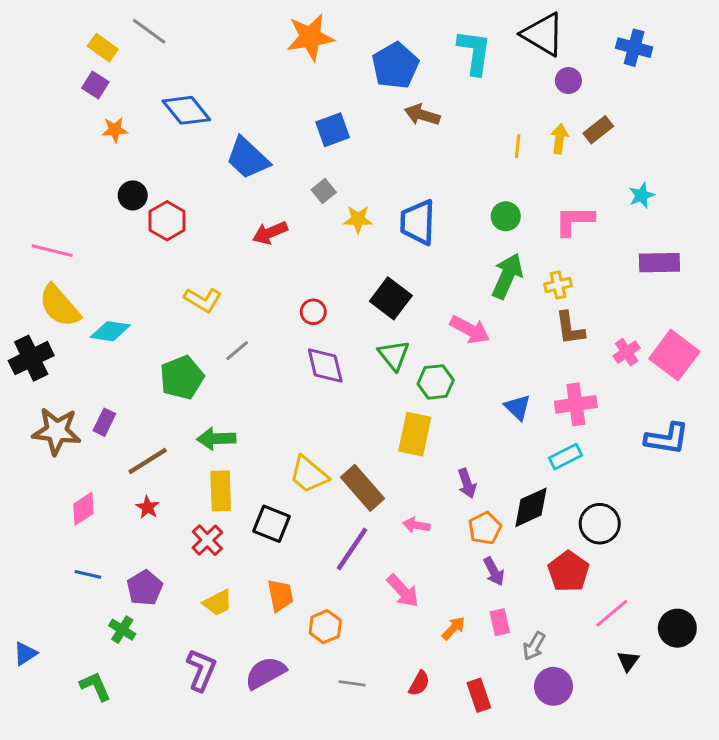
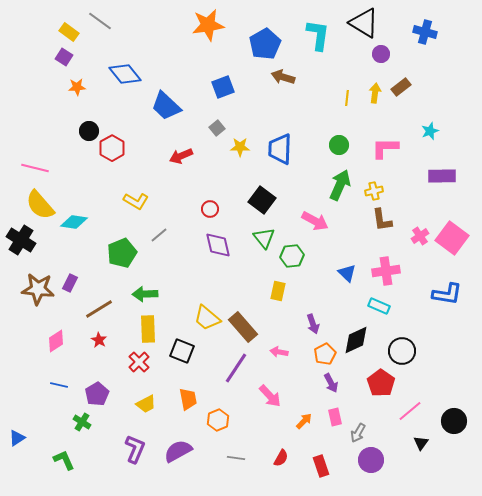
black cross: (31, 358) -> (21, 240), turned -32
yellow rectangle: (415, 434) -> (278, 291), size x0.7
cyan rectangle: (565, 457) -> (379, 306), turned 50

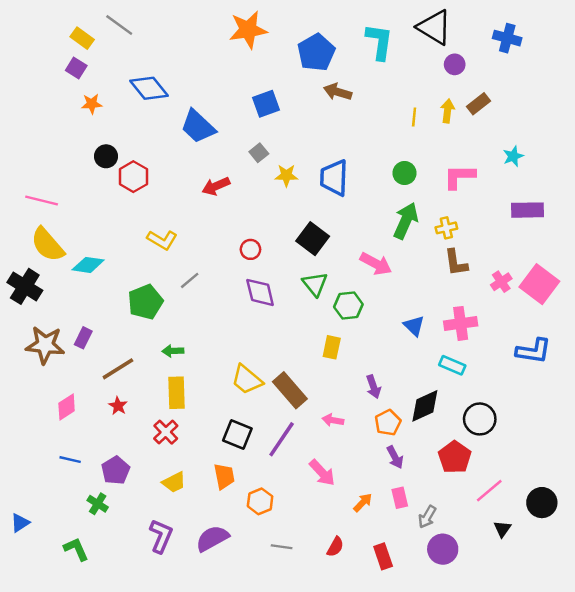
green arrow: (145, 294) -> (173, 351), size x0.7
black square: (182, 351) -> (237, 435), moved

